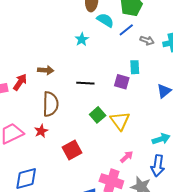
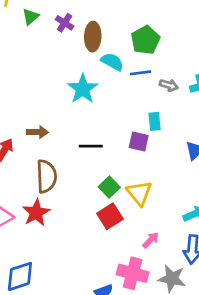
blue line: (126, 30) -> (141, 73), turned 35
cyan star: (82, 39) -> (83, 89), size x1.6
red star: (41, 131) -> (36, 213), size x1.5
red square: (72, 150) -> (110, 216), moved

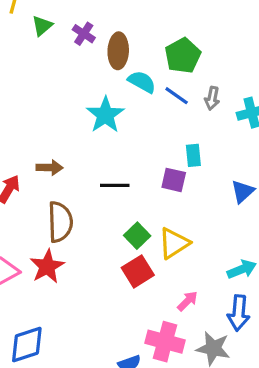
blue line: (141, 73) -> (177, 96), turned 42
gray arrow: (169, 85) -> (212, 98), moved, turned 84
yellow triangle: (139, 193) -> (174, 243), turned 36

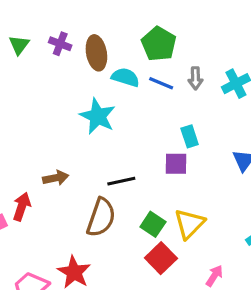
brown semicircle: (60, 222) -> (101, 217), moved, turned 33

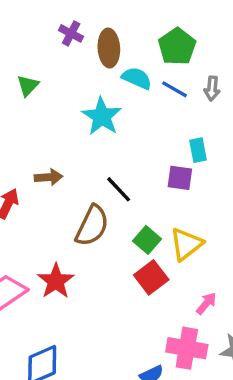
green triangle: (19, 45) -> (28, 86), moved
black line: (121, 181) -> (119, 189), turned 52

